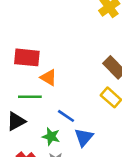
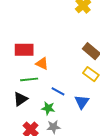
blue triangle: (84, 137) -> (82, 102), moved

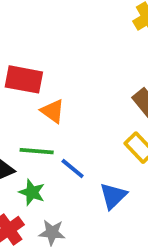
green line: (29, 79) -> (37, 151), moved
green star: (48, 108) -> (32, 192), moved

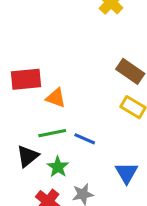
green star: (32, 192) -> (58, 167), turned 30
blue triangle: (113, 196) -> (127, 173), moved

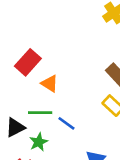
red rectangle: (26, 79) -> (28, 62), turned -55

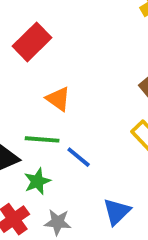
red rectangle: (28, 62) -> (32, 42), moved

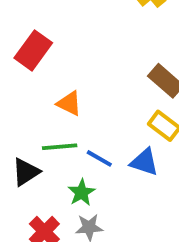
green star: (37, 181) -> (81, 193), moved
blue triangle: (117, 212) -> (144, 162), moved, turned -48

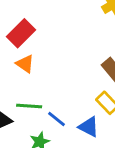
orange triangle: (69, 103) -> (25, 64), moved

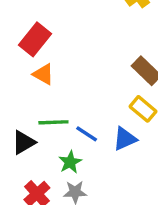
blue triangle: (89, 127) -> (125, 139), turned -45

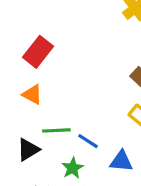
orange triangle: (43, 74) -> (32, 94), moved
blue triangle: (125, 139) -> (121, 161), moved, turned 30

